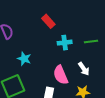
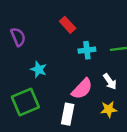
pink semicircle: (61, 75) -> (82, 89), turned -114

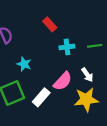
yellow star: (109, 109) -> (86, 99), size x1.6
white rectangle: (68, 114) -> (41, 97), moved, turned 30

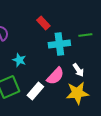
green line: (95, 46) -> (85, 35), moved
cyan cross: (67, 47) -> (59, 44), size x1.5

